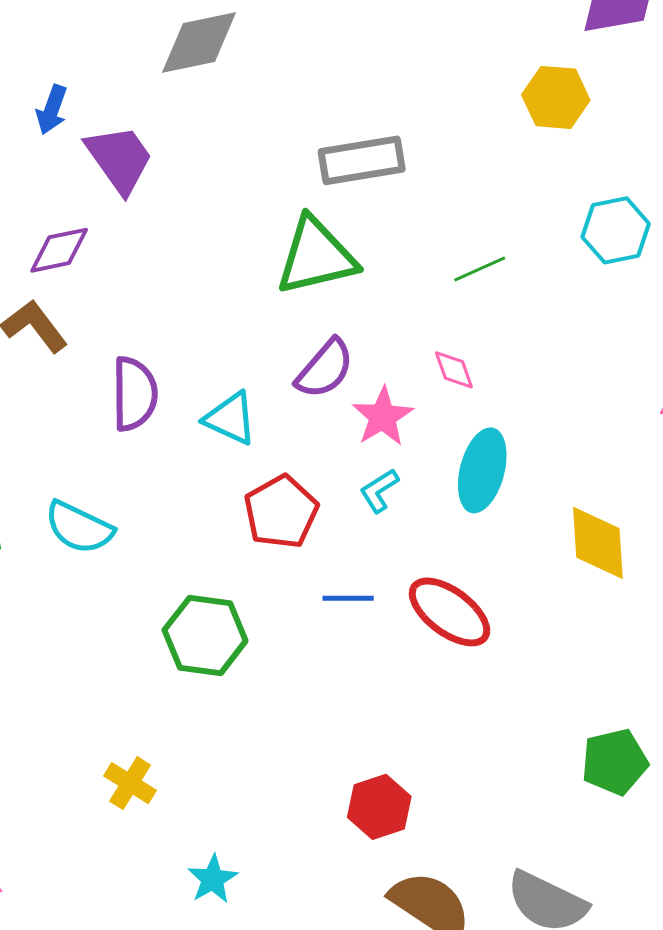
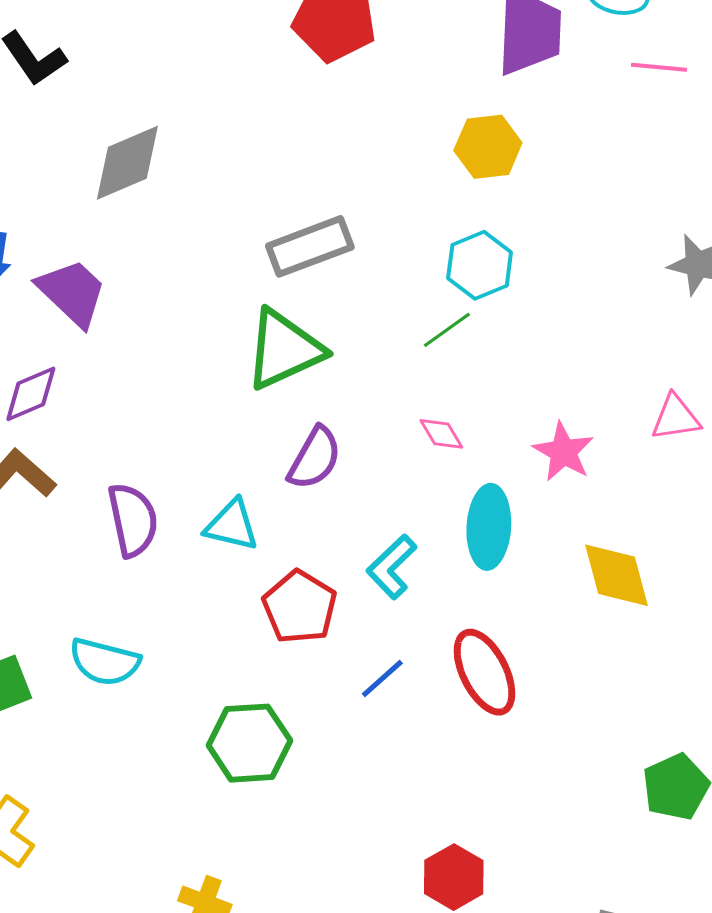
cyan hexagon: (616, 230) -> (480, 265), moved
pink star: (383, 417) -> (563, 452), moved
cyan L-shape: (379, 491) -> (392, 567), size x1.4
blue line: (348, 598) -> (382, 678), turned -30
red ellipse: (449, 612) -> (484, 672), turned 38

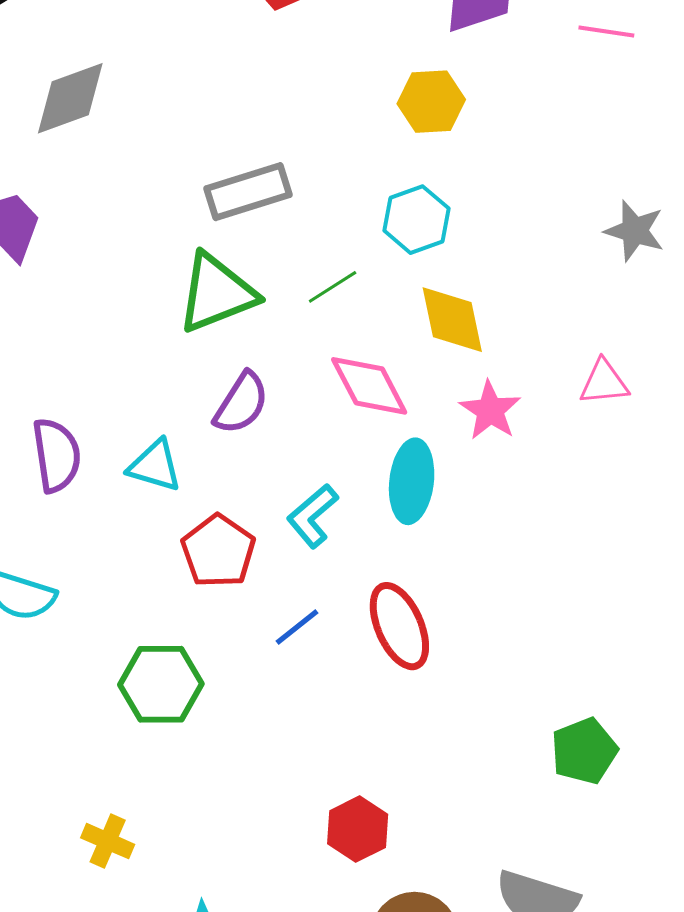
green line: (447, 330) -> (333, 287), moved
pink diamond: (441, 434) -> (369, 386), size x1.8
yellow diamond: (616, 575) -> (452, 320), moved

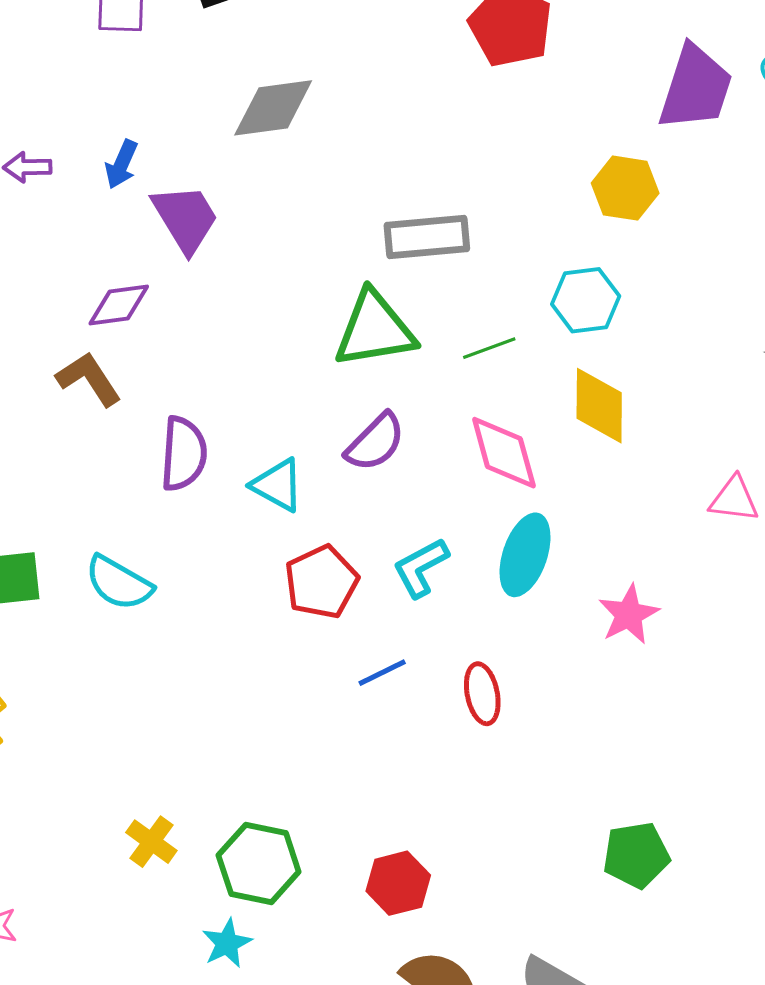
pink star: (490, 410) -> (629, 615), moved
red ellipse: (399, 626) -> (482, 694), size x0.7
green hexagon: (161, 684) -> (259, 863), moved

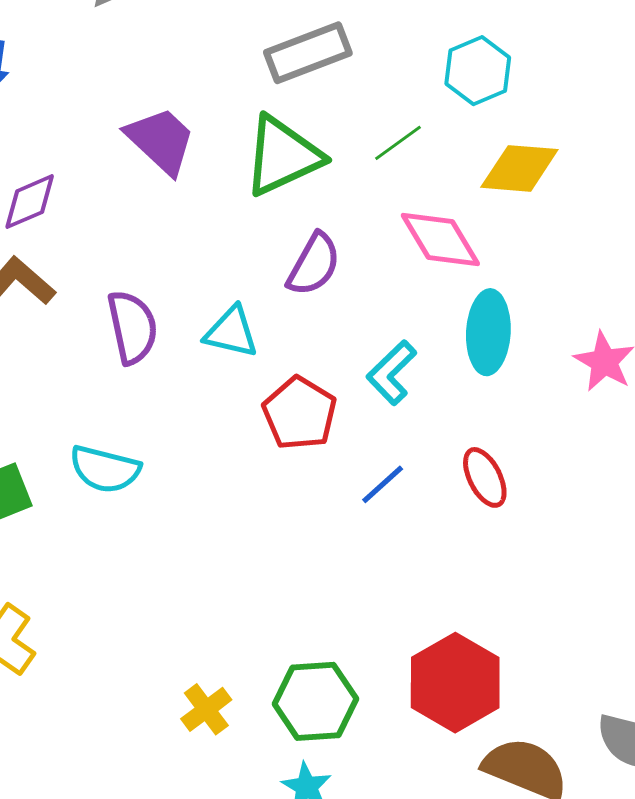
purple trapezoid: (185, 218) -> (161, 141), moved
yellow diamond: (599, 406) -> (519, 168), turned -70
yellow cross: (151, 842) -> (206, 709), turned 33
red hexagon: (398, 883) -> (455, 683), size x1.5

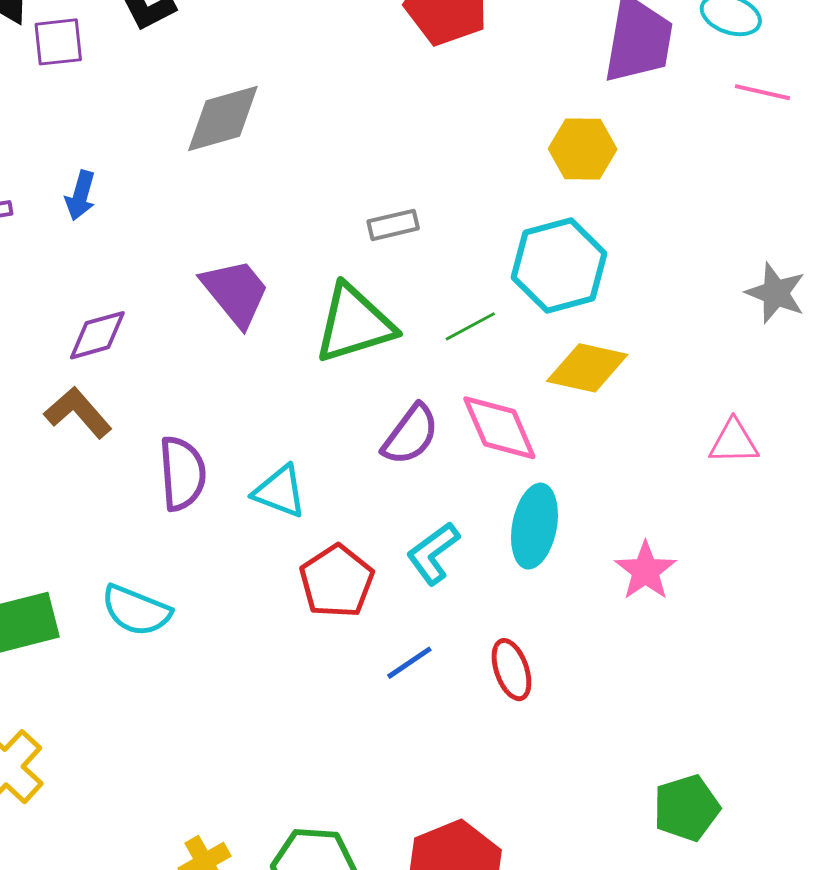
gray rectangle: (308, 53) -> (393, 225), size x0.6
cyan hexagon: (478, 71) -> (559, 266), size x1.4
purple semicircle: (314, 264) -> (411, 435), moved

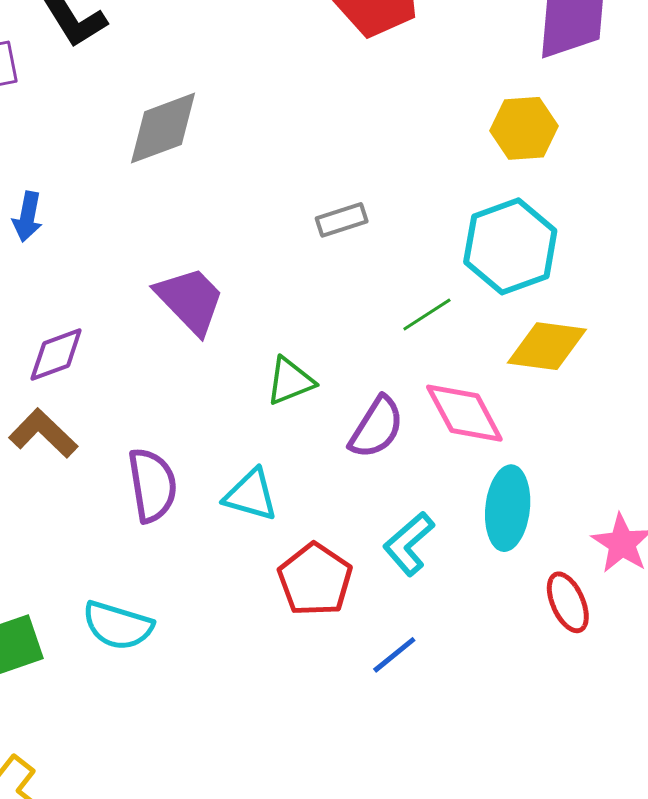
green triangle: (354, 324) -> (290, 381), moved, size x0.6
red ellipse: (511, 670) -> (568, 602), moved

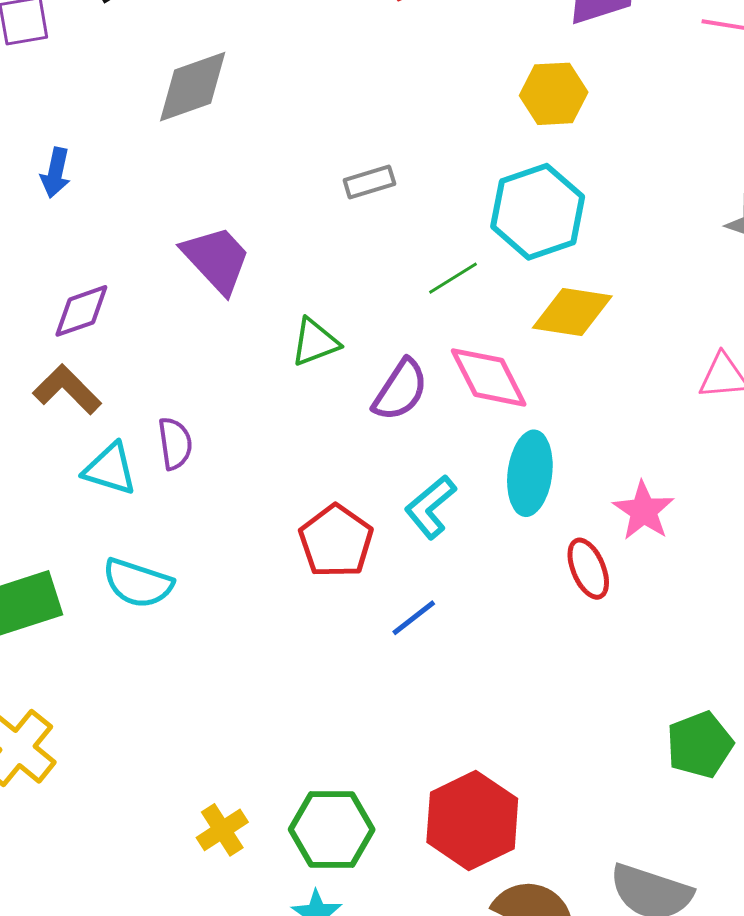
purple semicircle: (152, 485) -> (175, 443), size x0.7
cyan triangle: (251, 495) -> (110, 469), moved

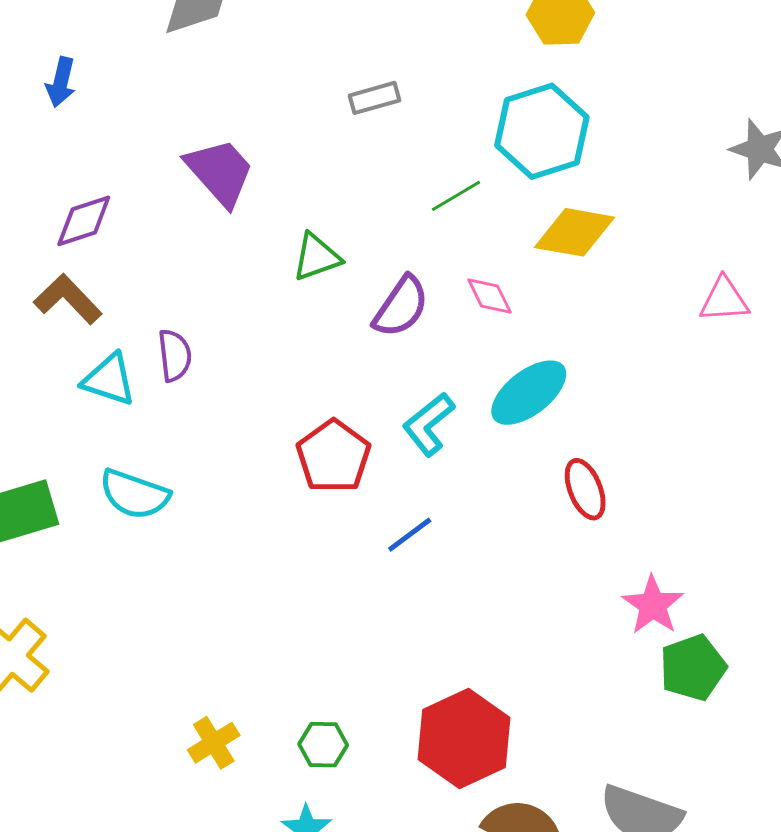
pink diamond: (489, 377) -> (489, 296), size x0.6
cyan ellipse: (530, 473) -> (529, 393), turned 44
pink star: (644, 511) -> (653, 605), moved
green hexagon: (332, 830) -> (323, 745), size x0.6

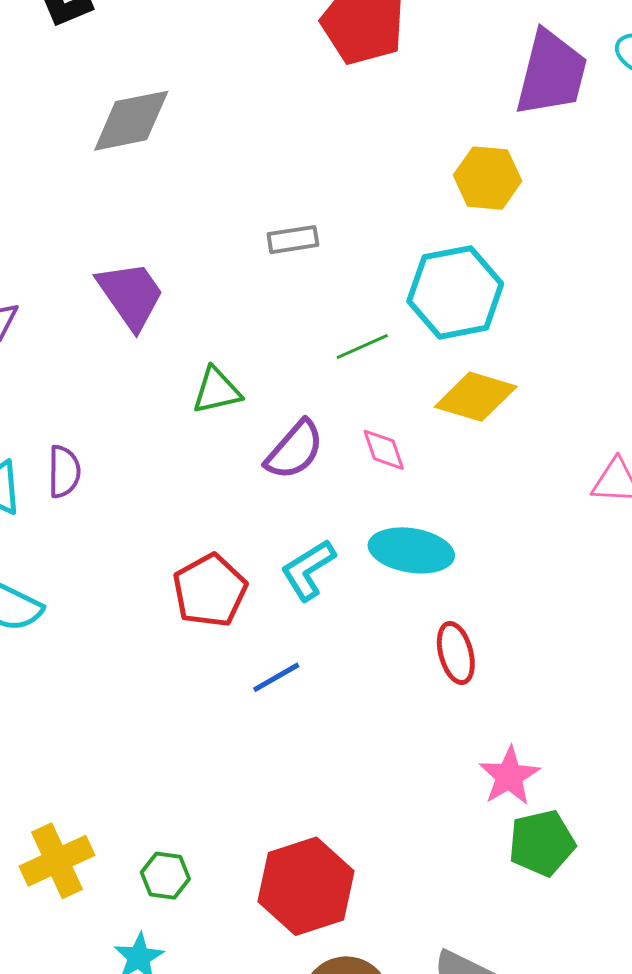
cyan ellipse: (529, 393) -> (411, 550), turned 40
yellow cross: (214, 743) -> (57, 861), size x1.4

